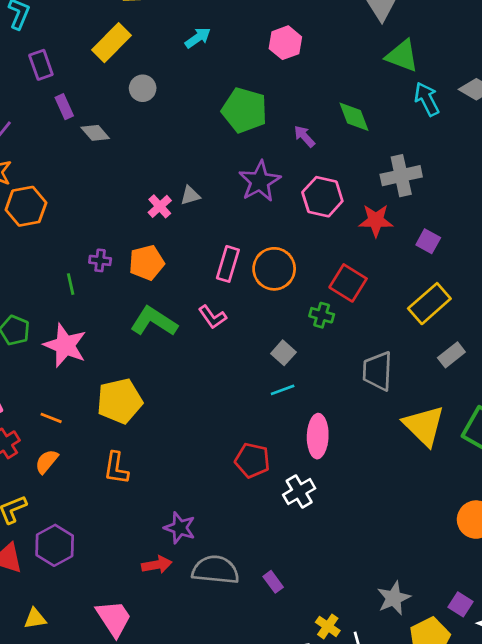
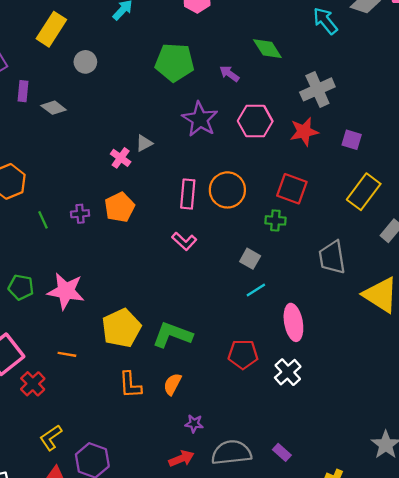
purple rectangle: (64, 107) -> (23, 91), turned 42
green line: (71, 284) -> (43, 220), moved
green L-shape: (154, 322) -> (172, 335), moved
orange semicircle: (47, 462) -> (172, 384), moved
purple star: (180, 528) -> (194, 424), size x0.7

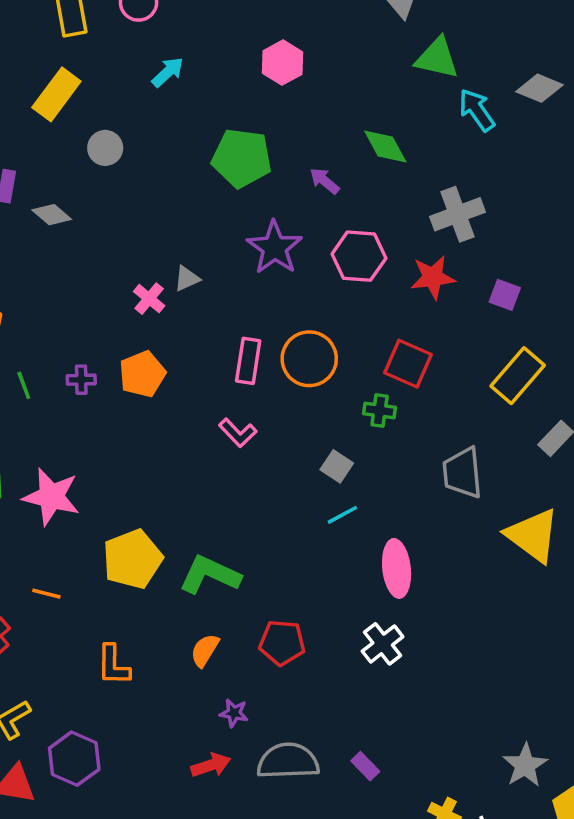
red pentagon: (243, 354) -> (282, 643), moved
orange L-shape: (130, 385) -> (113, 665), moved

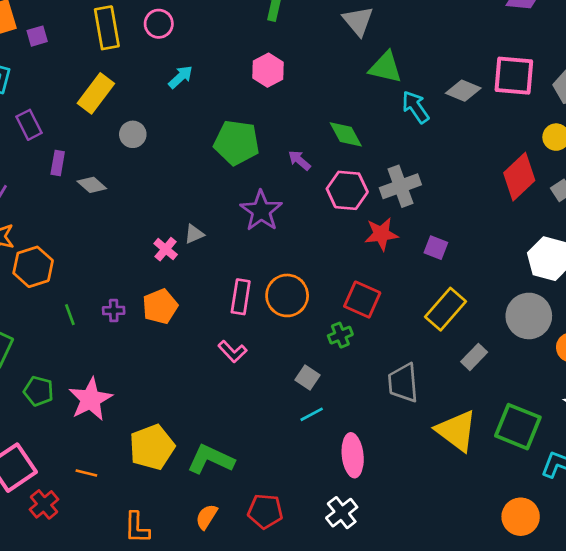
pink hexagon: (359, 256) -> (347, 190), moved
green cross: (380, 410) -> (340, 335), turned -30
pink star: (51, 497) -> (90, 399), turned 30

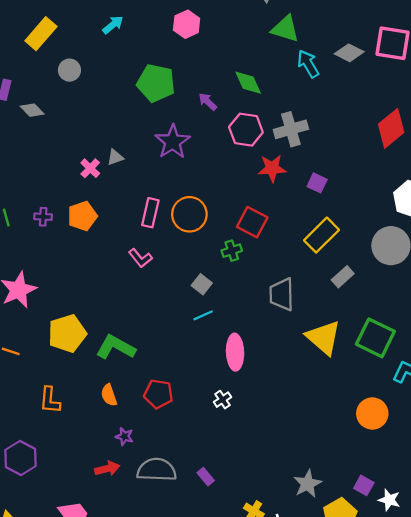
white cross: (342, 513) -> (223, 400), size x0.7
orange semicircle: (207, 517) -> (109, 395), turned -55

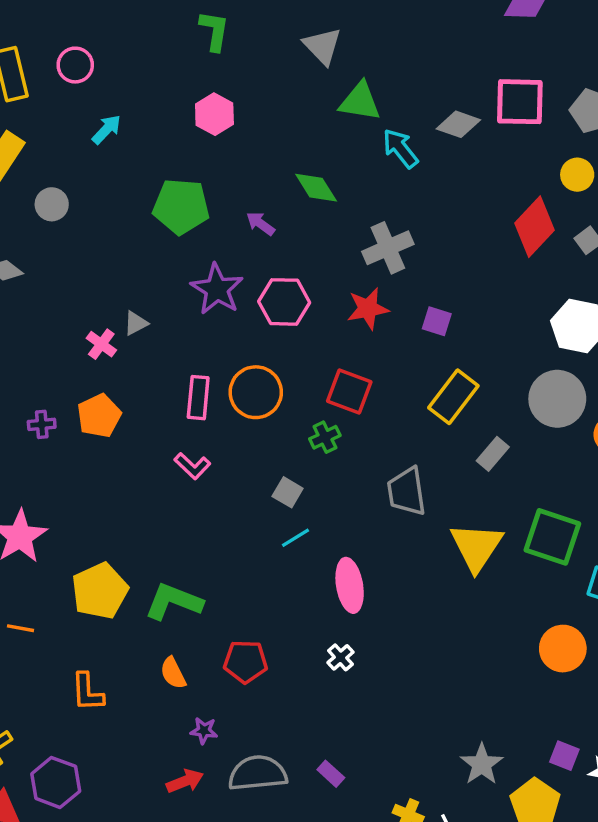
pink hexagon: (246, 130) -> (284, 302), moved
yellow triangle: (324, 338) -> (476, 547), turned 30

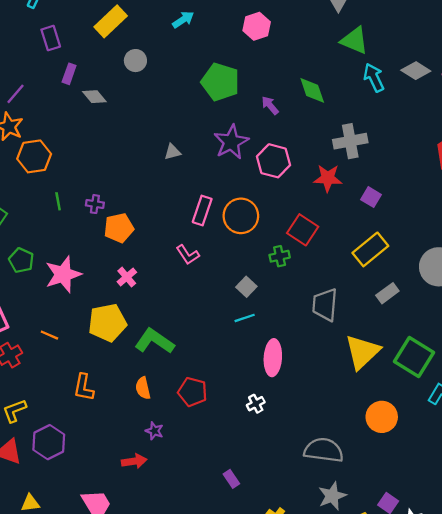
pink cross: (101, 344) -> (127, 277), moved
orange pentagon: (99, 416) -> (119, 228), moved
orange circle: (563, 649) -> (382, 417), moved
gray semicircle: (258, 773) -> (324, 450), moved

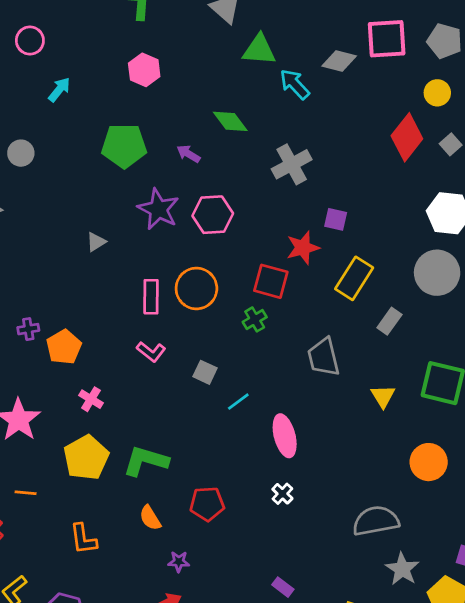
red star: (328, 178) -> (303, 248), moved
gray square: (246, 287) -> (205, 372), moved
yellow triangle: (362, 352) -> (383, 396), size x0.6

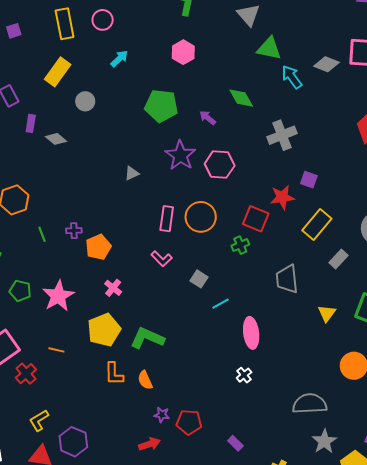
red pentagon: (207, 504) -> (189, 422), moved
orange L-shape: (83, 539) -> (114, 374), moved

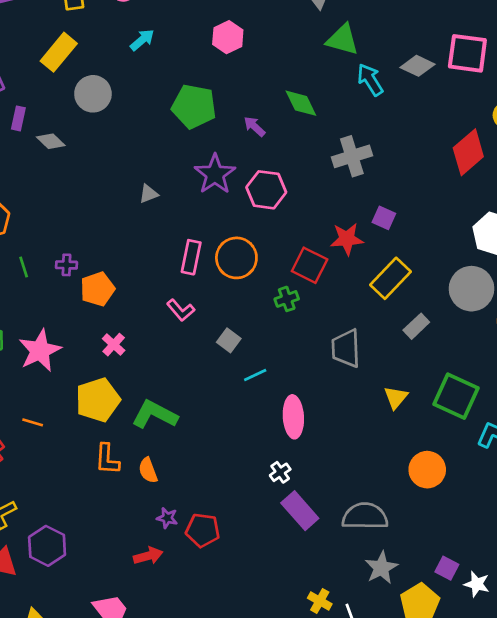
gray circle: (85, 101) -> (93, 94), size x1.4
purple rectangle: (235, 443) -> (300, 511), moved, size x1.8

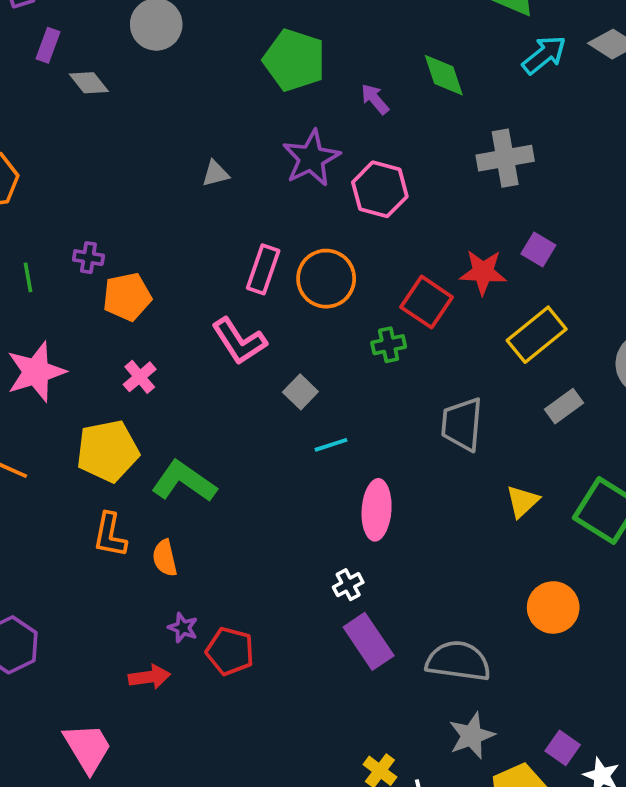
cyan arrow: (370, 80) -> (544, 55), turned 76
green line: (24, 267) -> (28, 277), moved
pink L-shape: (181, 310) -> (239, 341), size x1.4

